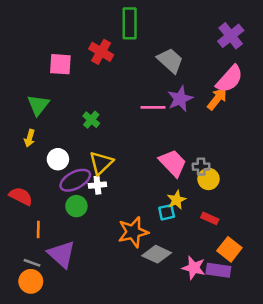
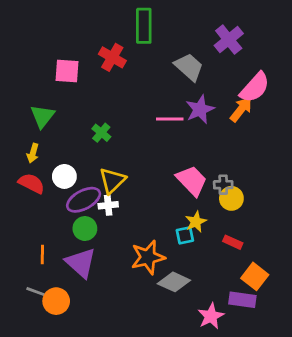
purple cross: (231, 36) -> (229, 40), moved
red semicircle: (21, 196) -> (31, 183), moved
purple triangle: (62, 254) -> (81, 263), moved
pink star: (194, 268) -> (211, 316), moved, turned 30
orange circle: (31, 281) -> (56, 301), moved

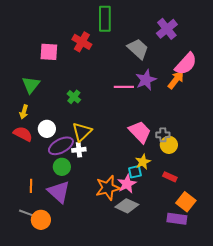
pink star: (211, 316) -> (127, 184), moved

